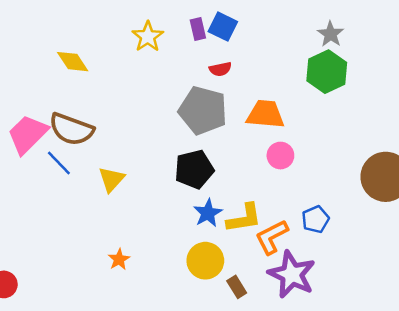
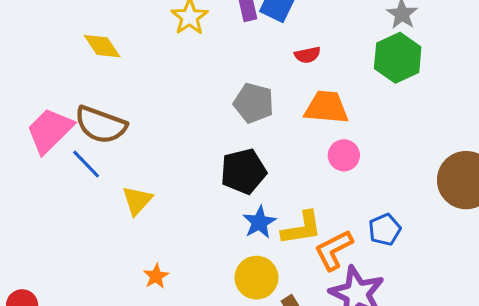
red semicircle: (220, 69) -> (307, 55), moved
gray pentagon: (203, 110) -> (254, 103), size x0.7
yellow triangle: (111, 179) -> (137, 200), moved

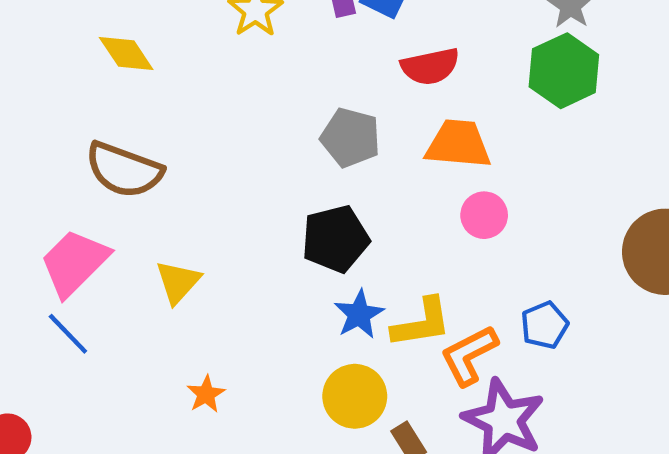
red semicircle: (307, 55) -> (430, 66), size x1.5
pink trapezoid: (50, 131) -> (74, 263), moved
blue line: (86, 164) -> (68, 334), moved

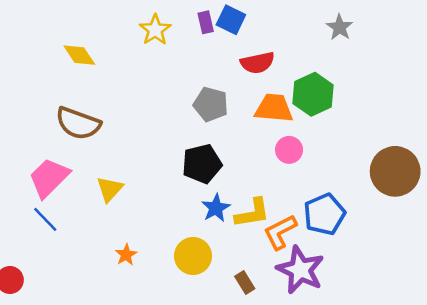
green hexagon: (564, 71) -> (313, 94), moved
blue pentagon: (544, 325) -> (324, 214), size x1.5
yellow circle: (355, 396) -> (193, 256), moved

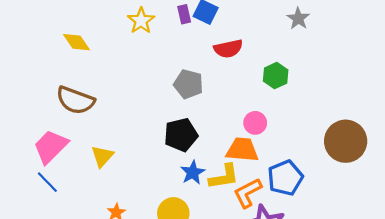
green hexagon: (313, 94) -> (276, 76), size x0.7
orange trapezoid: (274, 108) -> (242, 150), moved

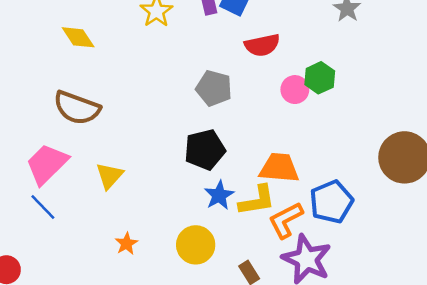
pink circle: (255, 123) -> (295, 90), moved

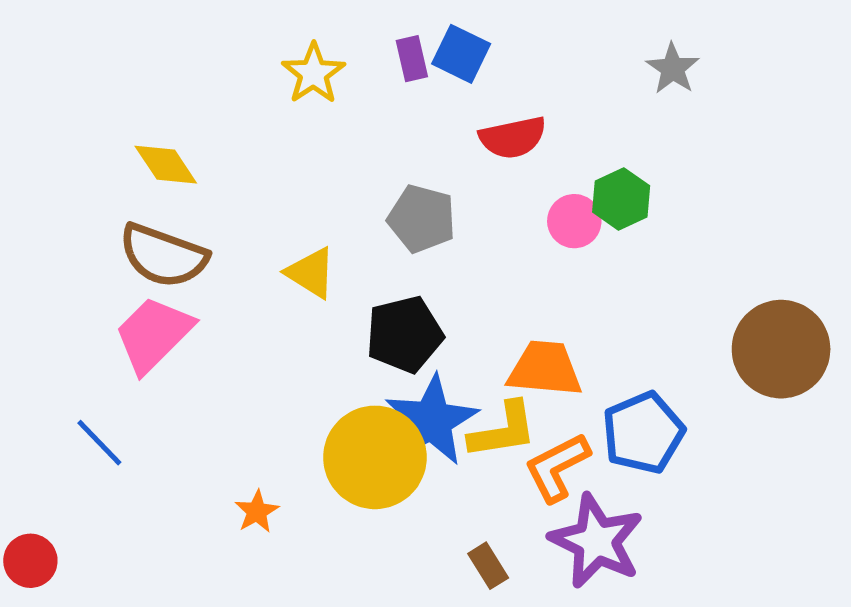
yellow diamond: (78, 37) -> (166, 165), moved
pink trapezoid: (47, 164) -> (153, 334), moved
yellow triangle: (109, 176) -> (311, 273), moved, turned -40
blue star: (219, 195) -> (432, 420), size x1.6
yellow circle: (196, 245) -> (375, 457), moved, size x1.4

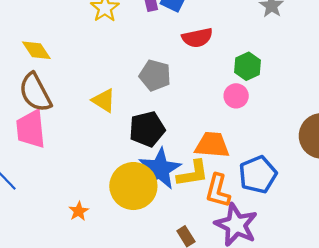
pink circle: (574, 221) -> (236, 96), moved
brown semicircle: (163, 256) -> (35, 92), turned 42
pink trapezoid: (153, 334) -> (31, 129), turned -51
orange L-shape: (557, 467) -> (218, 191), turned -48

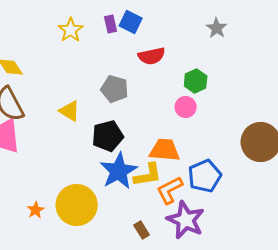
yellow circle: (133, 186) -> (77, 205), moved
orange L-shape: (218, 191) -> (170, 190), turned 48
orange star: (79, 211) -> (36, 210), moved

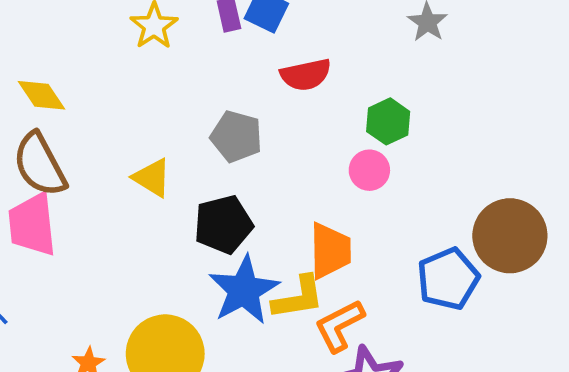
orange trapezoid: (165, 150) -> (330, 251), turned 84
blue pentagon: (205, 176) -> (448, 279), moved

